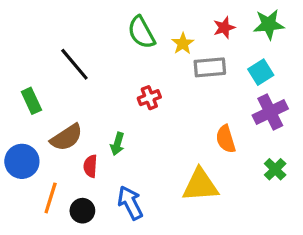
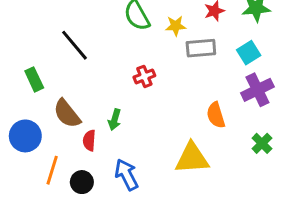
yellow star: (183, 44) -> (176, 26), turned 30
brown semicircle: (66, 137) -> (67, 114), turned 84

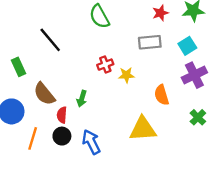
yellow star: (176, 26) -> (126, 75), moved
black circle: (82, 182) -> (62, 136), moved

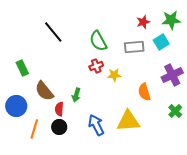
green semicircle: (99, 16) -> (98, 41), moved
black line: (50, 40) -> (53, 32), moved
cyan square: (187, 46) -> (161, 42), moved
blue arrow: (91, 142) -> (96, 125), moved

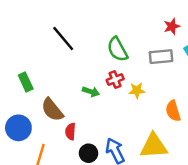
green arrow: (76, 95) -> (91, 92), moved, turned -88
black circle: (59, 127) -> (89, 153), moved

